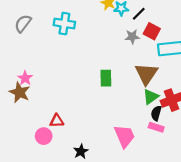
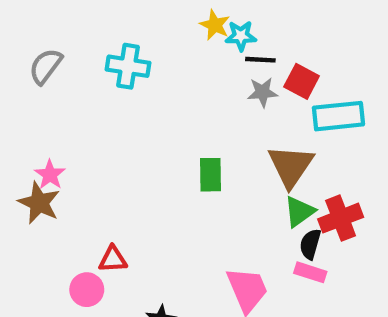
black line: (139, 14) -> (260, 60), moved, turned 48

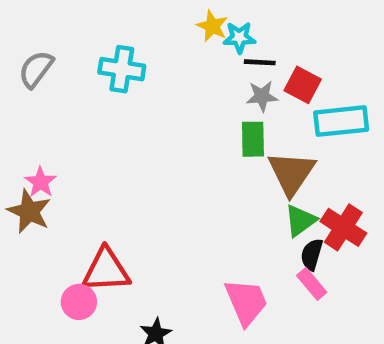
green rectangle: (210, 175) -> (253, 139), moved
red cross: (341, 218) -> (343, 227), turned -36
red triangle: (113, 259) -> (106, 270), size x1.6
pink rectangle: (310, 272) -> (312, 284), turned 32

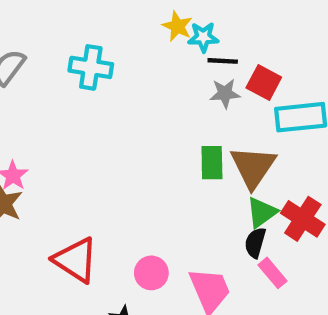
green rectangle: (253, 139) -> (212, 163), moved
black semicircle: (312, 254) -> (255, 243), moved
red triangle: (106, 270) -> (76, 260), turned 36
pink circle: (79, 302) -> (151, 273), moved

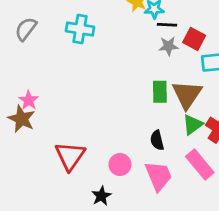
black semicircle: (255, 243) -> (157, 140), moved, turned -30
red triangle: (76, 260) -> (70, 156), turned 32
pink rectangle: (272, 273) -> (200, 165), size x1.5

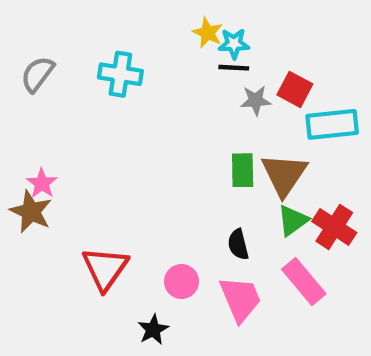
black line: (167, 25) -> (234, 68), moved

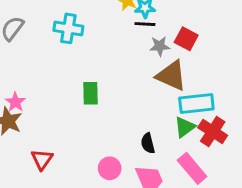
cyan rectangle: (332, 124) -> (196, 104), moved
green rectangle: (243, 170) -> (90, 93), moved
brown triangle: (284, 175) -> (171, 76), moved, turned -40
red triangle: (105, 268) -> (42, 159), moved, size x0.7

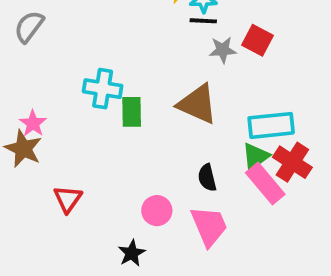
cyan cross: (68, 28) -> (103, 89), moved
brown triangle: (171, 76) -> (197, 104), moved
pink rectangle: (192, 168) -> (265, 183), moved

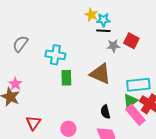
gray semicircle: (29, 27) -> (20, 44), moved
cyan cross: (103, 89) -> (55, 55), moved
pink circle: (157, 211) -> (68, 129), moved

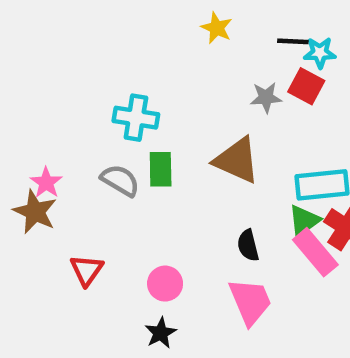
cyan star: (103, 20) -> (320, 53), moved
black line: (103, 31) -> (293, 41), moved
gray semicircle: (20, 44) -> (120, 180), moved, turned 84

